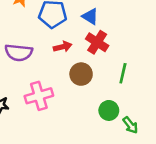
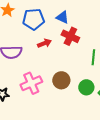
brown circle: (81, 74) -> (61, 80), moved

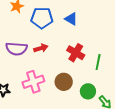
red cross: (70, 36) -> (76, 53), moved
red arrow: (44, 43) -> (41, 48), moved

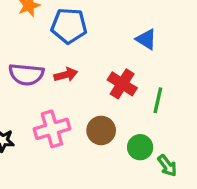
blue triangle: (71, 19) -> (146, 39), moved

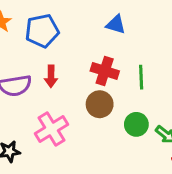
red arrow: (66, 75) -> (51, 76), turned 120
brown circle: (101, 130) -> (100, 104), moved

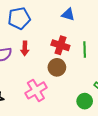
green circle: (136, 124) -> (85, 101), moved
pink cross: (52, 129) -> (36, 90), moved

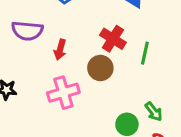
red arrow: (25, 48) -> (60, 50), moved

